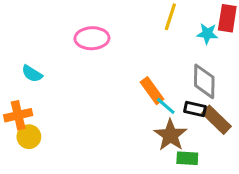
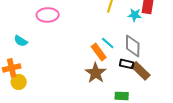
pink ellipse: (92, 38) -> (48, 15), moved
cyan line: (166, 106) -> (108, 43), moved
brown star: (170, 135) -> (96, 73), moved

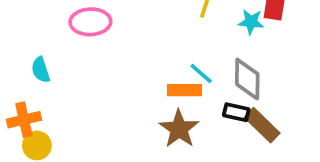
cyan semicircle: (21, 41) -> (41, 70), turned 40
orange rectangle: (99, 52) -> (185, 90), turned -54

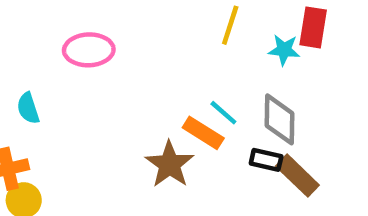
orange rectangle: (185, 90) -> (203, 133), turned 32
brown star: (179, 129) -> (170, 164), moved

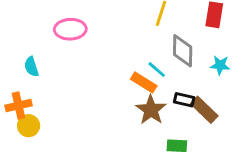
cyan star: (284, 50) -> (220, 65), moved
gray diamond: (280, 119) -> (183, 51), moved
brown star: (170, 164) -> (151, 110), moved

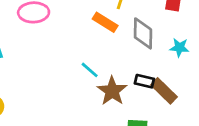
cyan line: (157, 70) -> (90, 70), moved
orange rectangle: (144, 82) -> (105, 22), moved

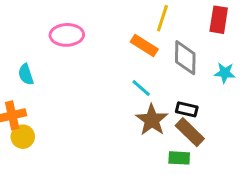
cyan line: (90, 70) -> (141, 88), moved
brown rectangle: (164, 91) -> (190, 132), moved

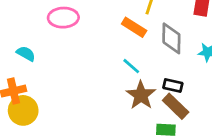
cyan semicircle: (26, 74) -> (26, 54), turned 138
yellow circle: (23, 137) -> (23, 110), size x1.4

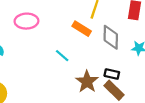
cyan line: (131, 66) -> (62, 56), moved

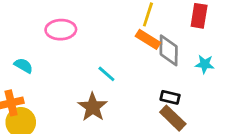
orange rectangle: (82, 29) -> (148, 39), moved
brown star: (87, 82) -> (93, 107), moved

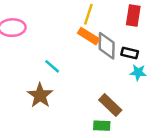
cyan star: (205, 64) -> (138, 72), moved
black rectangle: (170, 97) -> (130, 53), moved

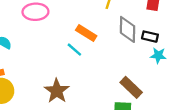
orange rectangle: (88, 36) -> (86, 33), moved
brown star: (40, 95) -> (57, 91), moved

